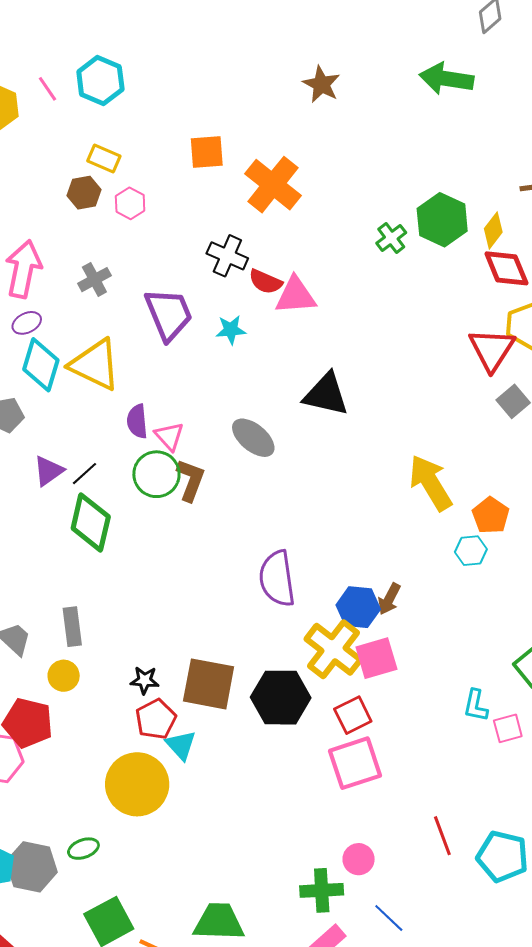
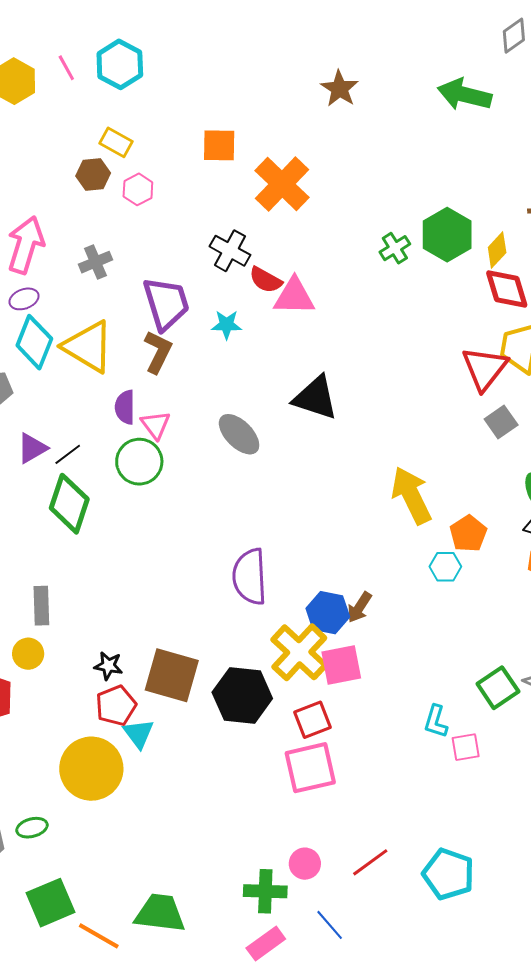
brown L-shape: (191, 480) -> (158, 352), moved
red line: (442, 836) -> (370, 862), moved, turned 69

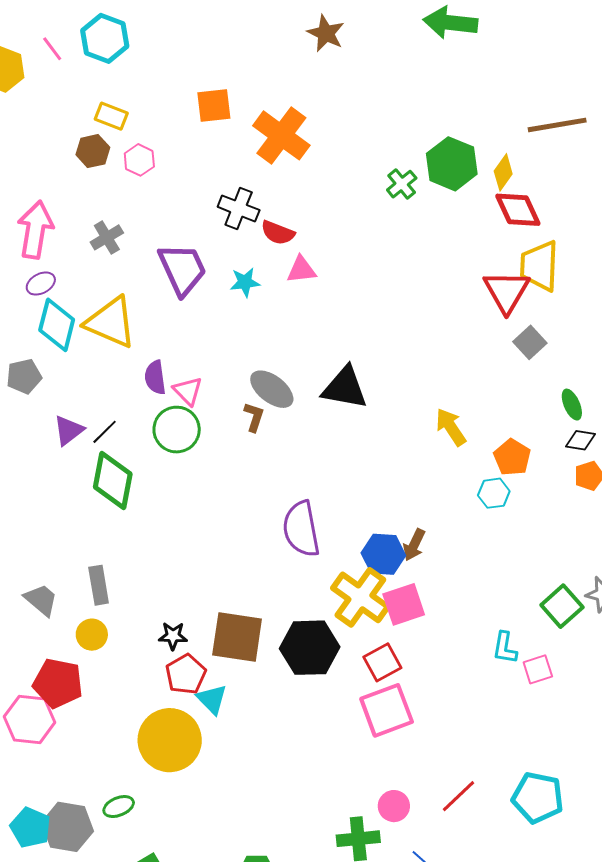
pink triangle: (294, 296) -> (301, 270), moved, size x0.7
brown L-shape: (158, 352) -> (254, 417), moved, size x0.7
black triangle: (316, 398) -> (345, 388), moved
yellow arrow: (411, 495) -> (451, 427), size x0.7

